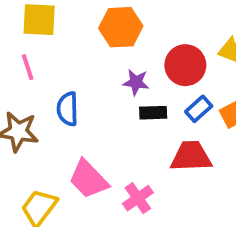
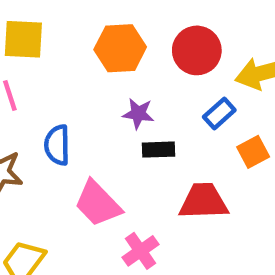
red circle: (185, 65) -> (197, 50), moved
blue rectangle: (199, 109) -> (219, 114), moved
pink trapezoid: (88, 179) -> (98, 204), moved

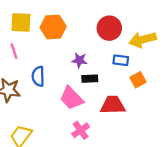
orange hexagon: (120, 48) -> (53, 27), moved
blue rectangle: (219, 114) -> (121, 60), turned 49
pink trapezoid: (98, 204) -> (71, 98), moved

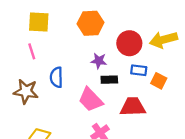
orange hexagon: (53, 27) -> (91, 23), moved
red circle: (109, 28) -> (129, 43), moved
blue rectangle: (121, 60) -> (139, 70), moved
orange square: (138, 80) -> (159, 81), turned -35

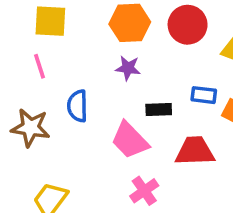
red circle: (129, 43) -> (188, 25), moved
purple star: (99, 61) -> (128, 68), moved

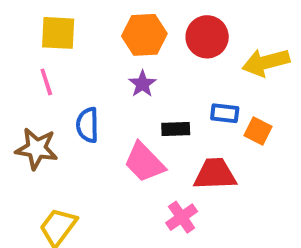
purple star: (128, 68) -> (142, 84), turned 30
pink cross: (144, 191) -> (182, 217), moved

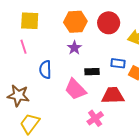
brown star: (37, 149) -> (18, 96), moved

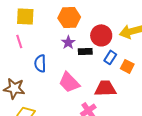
red circle: (109, 23) -> (101, 35), moved
blue rectangle: (118, 63) -> (110, 57), turned -64
black rectangle: (92, 72) -> (85, 51), moved

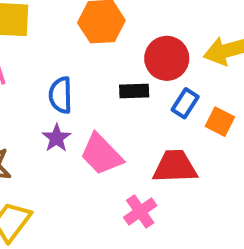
purple star: (68, 42) -> (56, 138), moved
blue semicircle: (40, 63) -> (61, 95), moved

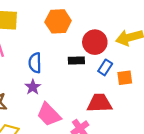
orange square: (220, 122) -> (125, 78), turned -35
pink trapezoid: (101, 154) -> (49, 115), moved

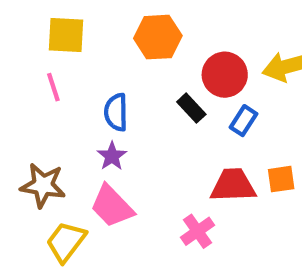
black rectangle: (76, 61) -> (191, 108), turned 49
orange square: (125, 78) -> (281, 179), moved
pink trapezoid: (49, 115) -> (112, 206), moved

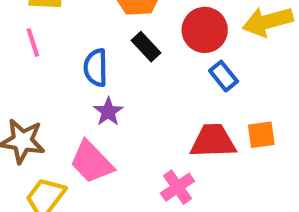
black rectangle: (191, 108) -> (146, 47), moved
blue rectangle: (243, 121) -> (224, 76), turned -72
purple star: (112, 156) -> (108, 112), moved

